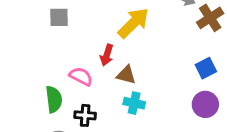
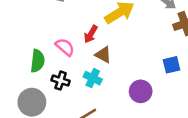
cyan cross: (134, 103) -> (93, 78), moved
purple circle: (205, 104) -> (141, 91), moved

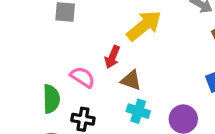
cyan cross: (93, 78) -> (138, 111), moved

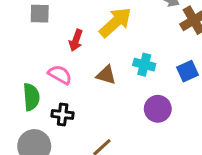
red arrow: (112, 57) -> (76, 40), moved
cyan cross: (138, 111) -> (144, 65), moved

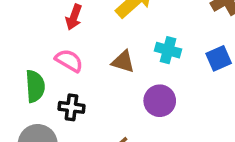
red arrow: (76, 40) -> (74, 17), moved
purple circle: (158, 109) -> (160, 101), moved

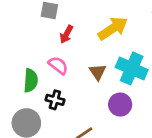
cyan cross: (168, 50) -> (132, 68), size x1.6
brown triangle: (123, 62) -> (98, 72), turned 30

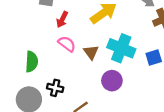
pink semicircle: (58, 65) -> (67, 44), moved
black cross: (55, 100) -> (55, 88), moved

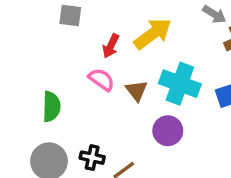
red arrow: (62, 19) -> (111, 46), moved
black cross: (55, 88) -> (92, 158), moved

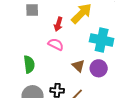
brown triangle: (137, 91) -> (78, 66), moved

